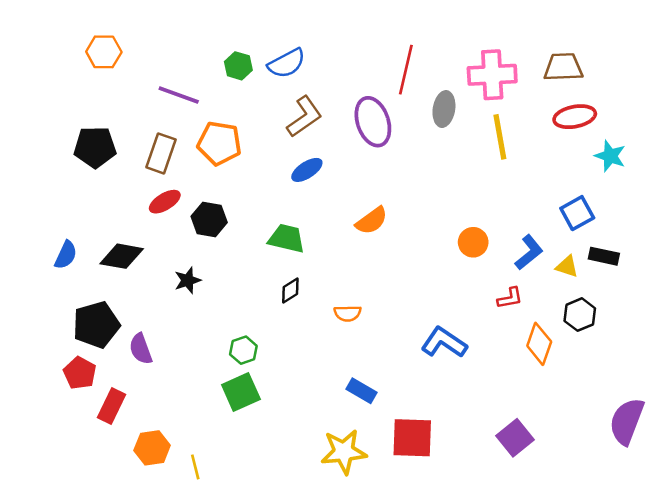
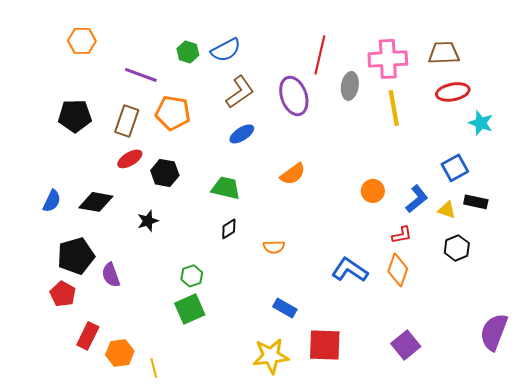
orange diamond: (539, 344) -> (398, 270), moved
red rectangle: (111, 406) -> (88, 336), moved

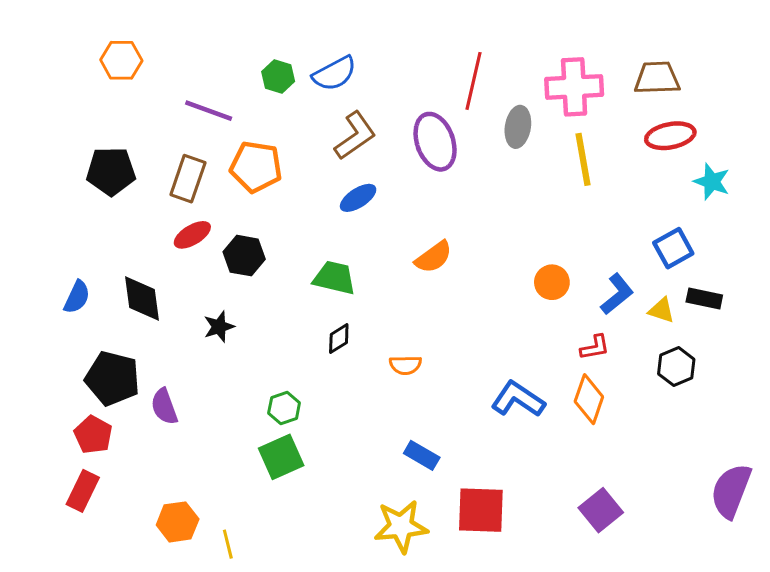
black diamond: (96, 202) -> (142, 299), turned 72
black pentagon: (76, 256) -> (112, 378), turned 30
red rectangle: (88, 336) -> (83, 491), moved

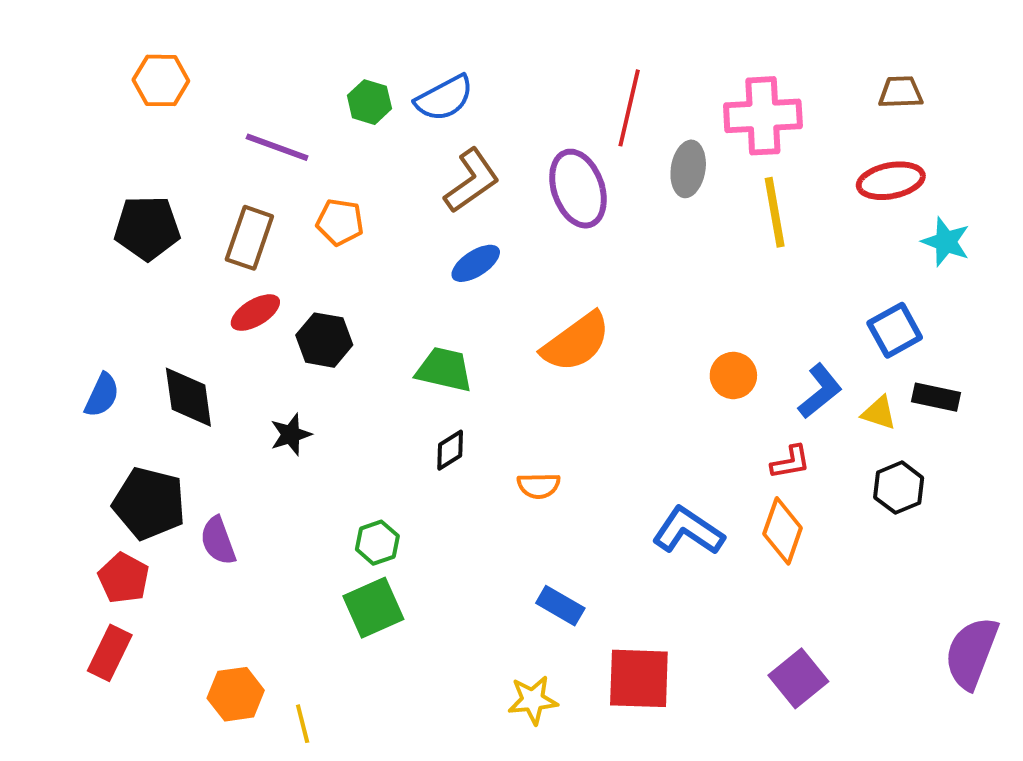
brown trapezoid: (657, 78) -> (901, 92), moved, size x0.7
orange pentagon: (256, 167) -> (340, 222), size x0.7
orange semicircle: (434, 257) -> (576, 342), size x1.4
yellow star: (401, 526) -> (533, 700), size x0.7

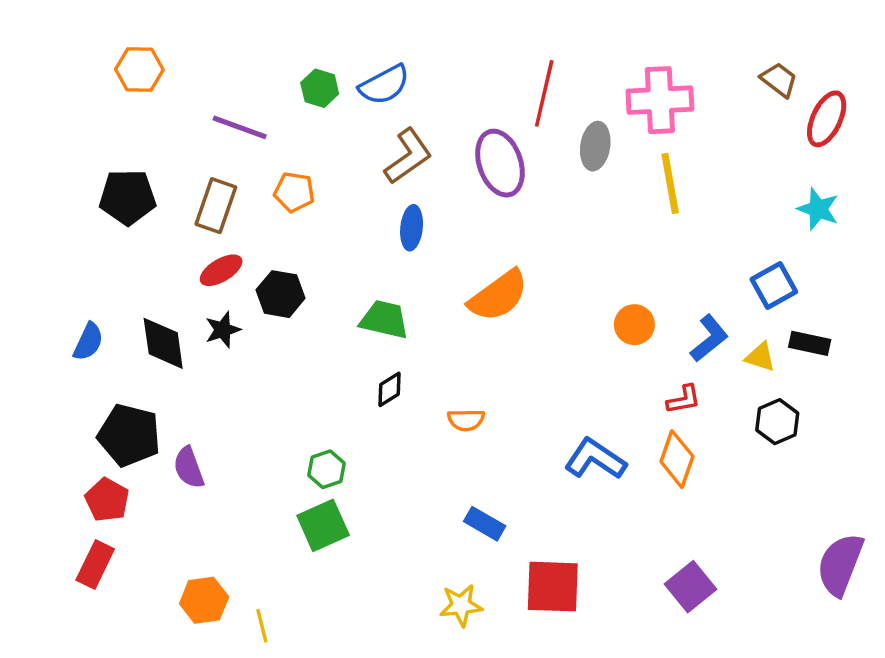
brown trapezoid: (901, 92) -> (779, 80), turned 39
red ellipse: (891, 181) -> (827, 119), moved, turned -54
blue ellipse: (476, 263) -> (412, 228), turned -51
black star: (291, 434) -> (223, 330), moved

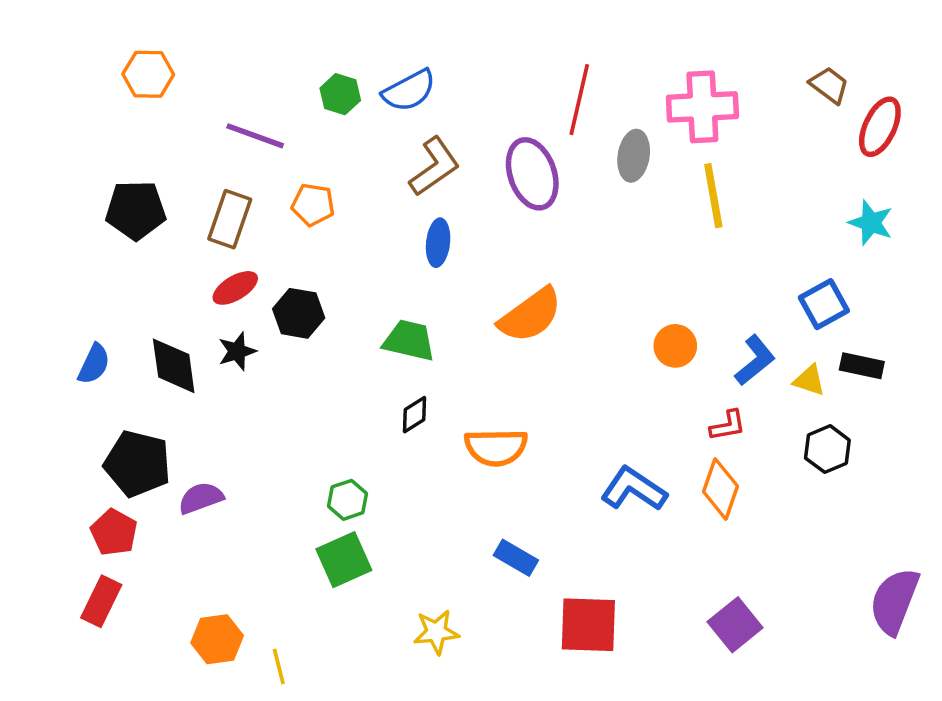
orange semicircle: (466, 420) -> (496, 447), size x1.6
purple semicircle: (189, 468) -> (201, 498), turned 90
yellow star: (461, 605) -> (436, 632), moved

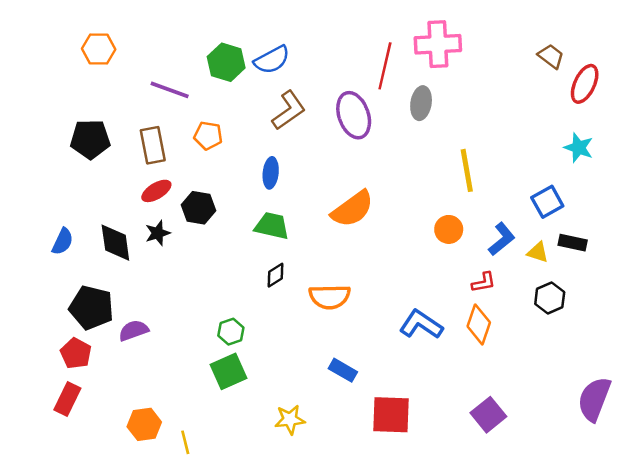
green hexagon: (340, 94) -> (226, 62), size x1.4
pink cross: (702, 107) -> (438, 44), moved
yellow line: (713, 196) -> (467, 170), moved
brown rectangle: (230, 219) -> (153, 145), turned -30
blue ellipse: (438, 243) -> (271, 173), moved

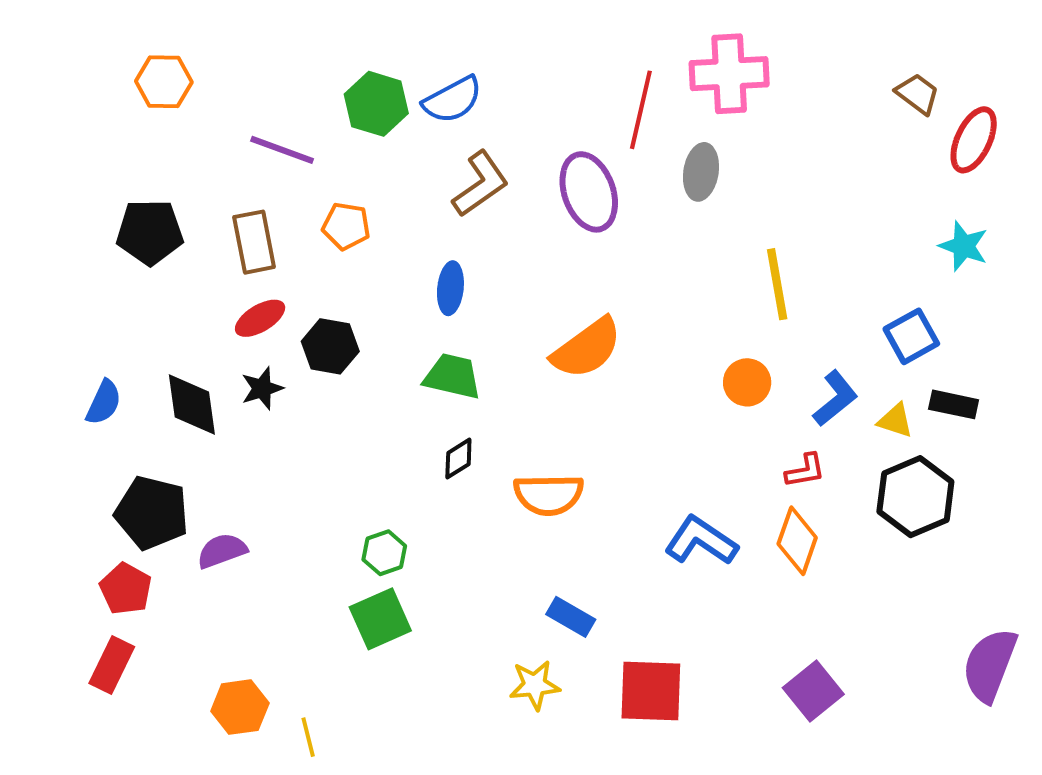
black hexagon: (550, 298) -> (915, 497), size x1.5
yellow star: (290, 419) -> (535, 685), moved

